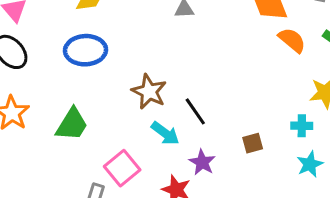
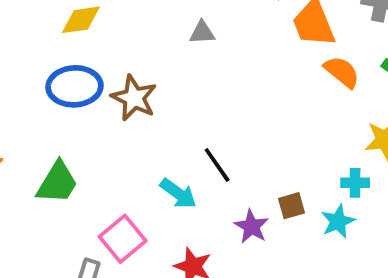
brown star: (149, 92) -> (134, 98), moved
purple star: (202, 162) -> (251, 226), moved
cyan star: (310, 164) -> (338, 221), moved

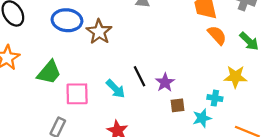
purple star: (251, 226) -> (165, 82), moved
pink square: (123, 239) -> (77, 94), moved, turned 30

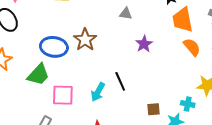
blue ellipse: (67, 20) -> (54, 47), moved
purple star: (165, 82) -> (144, 44), moved
cyan arrow: (116, 89) -> (98, 92), turned 72

